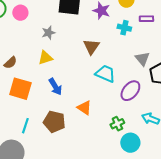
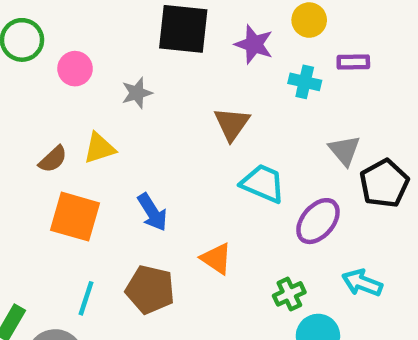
pink circle: (20, 13) -> (75, 69), moved
yellow triangle: (45, 58) -> (99, 148), moved

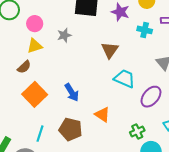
yellow triangle: (99, 148) -> (35, 46), moved
orange square: (75, 217) -> (35, 94), turned 30

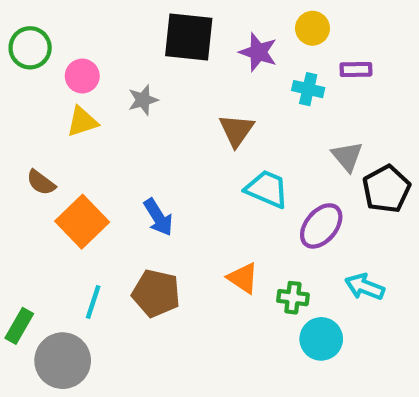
brown semicircle: (24, 67) -> (41, 182), moved, turned 80
orange triangle: (102, 115) -> (243, 278), moved
green cross: (137, 131) -> (293, 298), turned 32

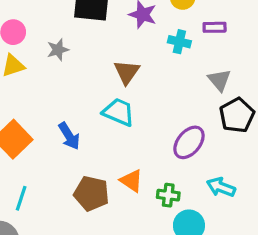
gray triangle: (347, 156) -> (219, 80), moved
cyan trapezoid: (267, 189) -> (119, 112), moved
brown pentagon: (156, 293) -> (91, 194), moved

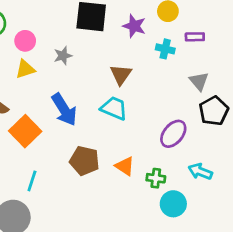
blue arrow: (69, 136) -> (64, 110), moved, size x1.4
brown pentagon: (91, 194) -> (84, 161), moved

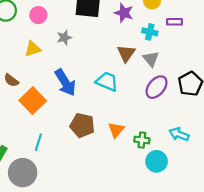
pink circle: (25, 41) -> (38, 15), moved
brown triangle: (121, 75) -> (126, 53), moved
gray triangle: (199, 81) -> (151, 59), moved
purple ellipse: (173, 134) -> (157, 87), moved
orange triangle: (125, 166) -> (116, 130), turned 36

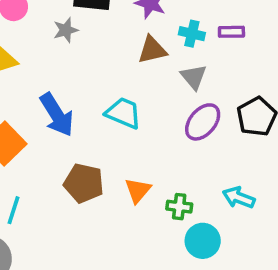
purple rectangle: (175, 22) -> (231, 32), moved
gray star: (64, 38) -> (66, 30), moved
brown triangle: (126, 53) -> (152, 50), moved, turned 42

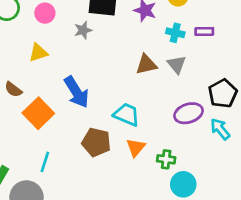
brown triangle: (152, 50) -> (146, 64), moved
cyan trapezoid: (123, 113) -> (127, 115), moved
purple ellipse: (203, 122) -> (188, 113), moved, turned 32
cyan arrow: (239, 198) -> (220, 129), moved, turned 30

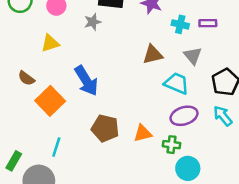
gray triangle: (177, 64) -> (193, 56), moved
purple ellipse: (188, 113) -> (184, 116), moved
cyan trapezoid: (127, 115) -> (177, 83), moved
orange triangle: (136, 147) -> (143, 133), turned 36

